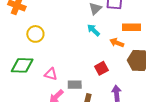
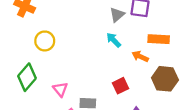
green diamond: (22, 65) -> (27, 77), turned -55
pink triangle: (51, 74) -> (60, 89), turned 32

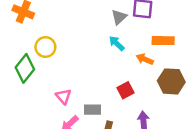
green diamond: (27, 77) -> (25, 68), moved

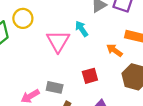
cyan arrow: (117, 43) -> (82, 29), moved
pink triangle: (63, 96) -> (58, 41), moved, size x1.5

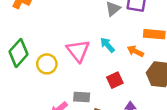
yellow circle: (23, 18) -> (47, 64), moved
cyan arrow: (82, 29) -> (107, 45), moved

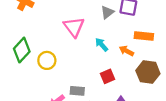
pink triangle: (78, 51) -> (74, 27), moved

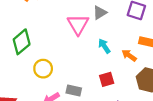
gray triangle: (107, 12) -> (100, 13), moved
yellow circle: (47, 60) -> (43, 69), moved

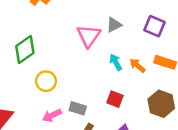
orange arrow: (129, 55) -> (137, 65), moved
red square: (107, 79) -> (115, 99), turned 32

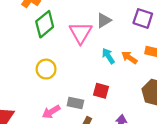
green diamond: (25, 50) -> (45, 24), moved
yellow circle: (46, 81) -> (46, 69), moved
red square: (115, 99) -> (101, 91), moved

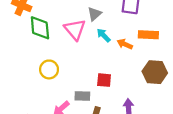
green diamond: (45, 24) -> (40, 28), turned -45
cyan arrow: (108, 56) -> (104, 35), moved

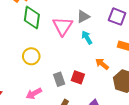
orange arrow: (125, 44) -> (102, 64), moved
gray rectangle: (82, 96) -> (59, 79), moved, turned 56

